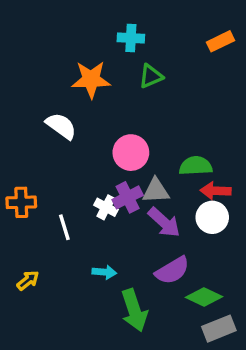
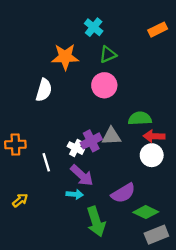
cyan cross: (131, 38) -> (94, 27), turned 36
white semicircle: (61, 126) -> (44, 90), turned 70
pink circle: (131, 153) -> (104, 85), moved
purple arrow: (164, 222) -> (82, 175), moved

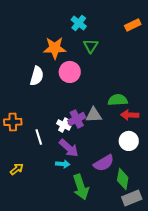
green triangle: (108, 54) -> (91, 46), turned -35
pink circle: (104, 85) -> (70, 72), moved
white circle: (152, 155) -> (129, 141), moved
green diamond: (146, 212) -> (123, 179), turned 75

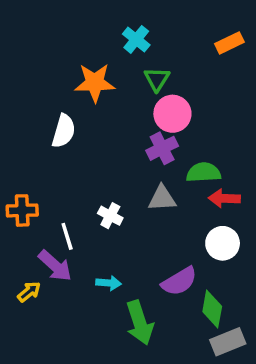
pink circle: (70, 72) -> (172, 114), moved
purple cross: (77, 119) -> (162, 148), moved
purple arrow: (69, 148) -> (55, 266), moved

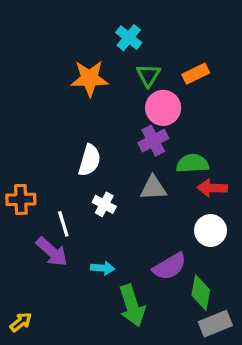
orange rectangle: (229, 43) -> (196, 74), moved
white semicircle: (64, 131) -> (90, 160), moved
yellow arrow: (29, 292) -> (21, 322), moved

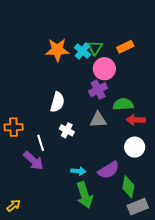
cyan cross: (129, 38) -> (82, 51), moved
cyan arrow: (103, 268) -> (78, 171), moved

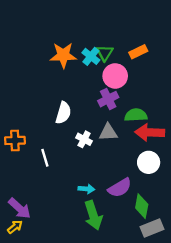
red arrow: (136, 120) -> (150, 132), size x1.4
white cross: (67, 130) -> (84, 139), moved
purple arrow: (33, 161) -> (20, 208), moved

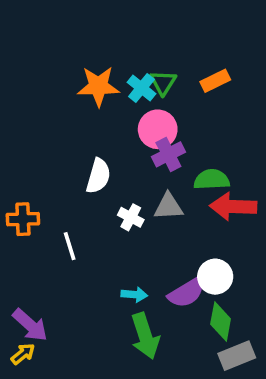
pink circle: (115, 76) -> (158, 129), moved
white circle: (149, 162) -> (215, 277), moved

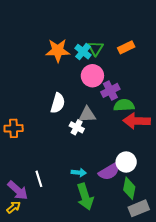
purple cross: (168, 154) -> (110, 90), moved
gray triangle: (168, 207) -> (87, 115), moved
white line: (70, 246) -> (39, 179), moved

